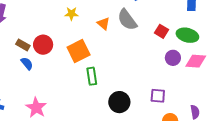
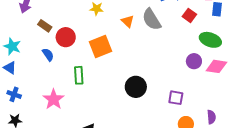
red square: (161, 31) -> (189, 15), moved
brown rectangle: (23, 45) -> (45, 26), moved
green rectangle: (92, 76) -> (79, 75), moved
black circle: (119, 102) -> (136, 87), moved

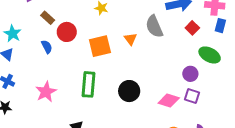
orange triangle: (128, 21) -> (130, 39), moved
pink diamond: (216, 66) -> (169, 101), moved
green rectangle: (79, 75) -> (88, 84), moved, size x1.4
purple square: (176, 98) -> (192, 96), moved

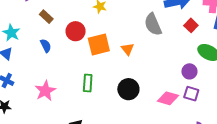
red circle: (67, 32) -> (76, 31), moved
orange triangle: (130, 39) -> (128, 49), moved
green rectangle: (88, 84) -> (88, 83), size x0.7

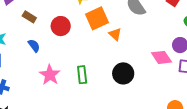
orange square: (99, 45) -> (97, 18), moved
pink star: (45, 91) -> (50, 75), moved
pink diamond: (168, 98) -> (162, 57), moved, turned 50

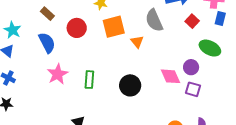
orange triangle: (115, 34) -> (137, 42), moved
blue semicircle: (34, 46) -> (47, 43), size x1.5

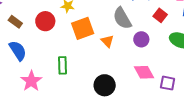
red circle: (77, 28) -> (45, 21), moved
purple circle: (191, 67) -> (141, 39), moved
green rectangle: (89, 80) -> (63, 65), moved

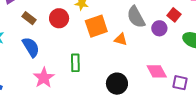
purple circle: (141, 39) -> (159, 28), moved
orange triangle: (107, 41) -> (121, 39), turned -32

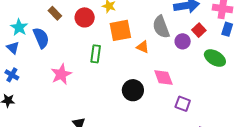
blue semicircle: (31, 47) -> (41, 38), moved
green rectangle: (75, 63) -> (96, 54), moved
pink diamond: (157, 71) -> (163, 77), moved
purple square: (180, 83) -> (183, 104), moved

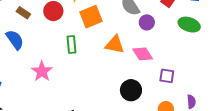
purple circle: (183, 41) -> (147, 22), moved
orange triangle: (143, 47) -> (115, 45), moved, size x1.5
black circle: (133, 90) -> (131, 90), moved

